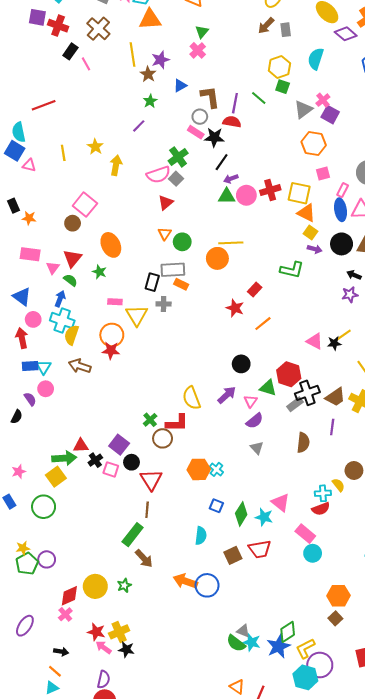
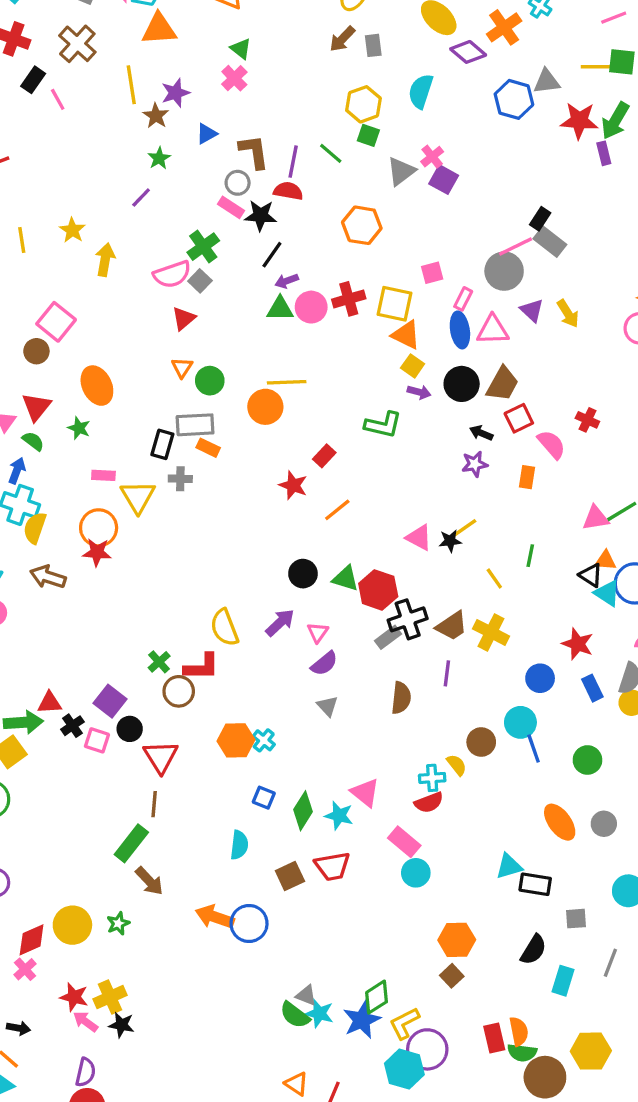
green triangle: (202, 32) -> (241, 49), turned -32
orange hexagon: (314, 144) -> (362, 225), moved
green triangle: (268, 388) -> (345, 578), moved

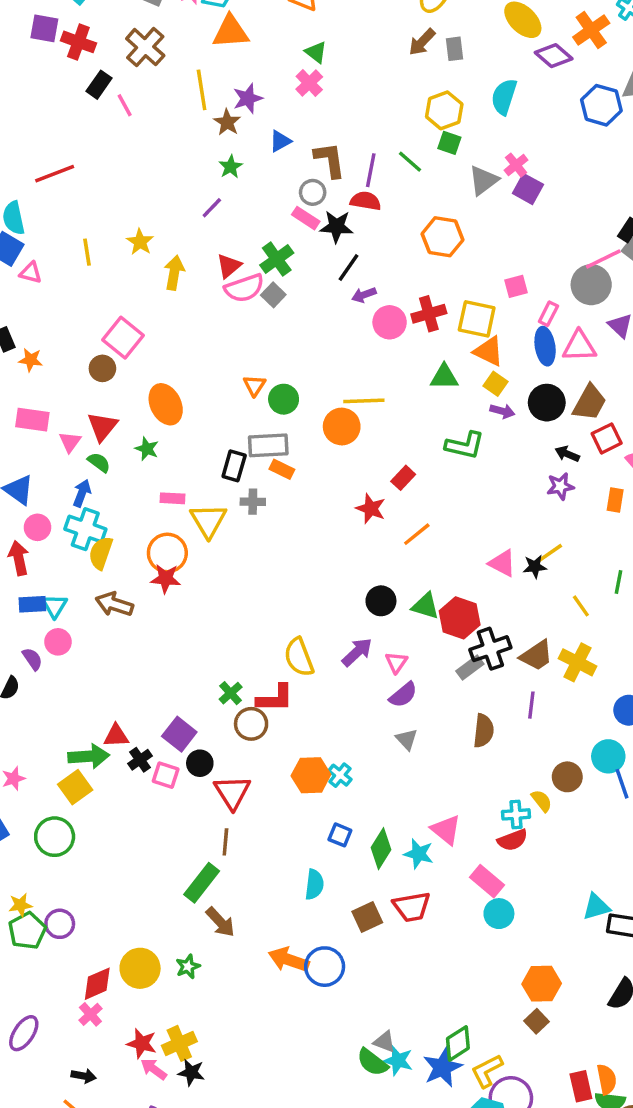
green triangle: (280, 309) -> (444, 377), moved
red triangle: (184, 319) -> (229, 266), moved

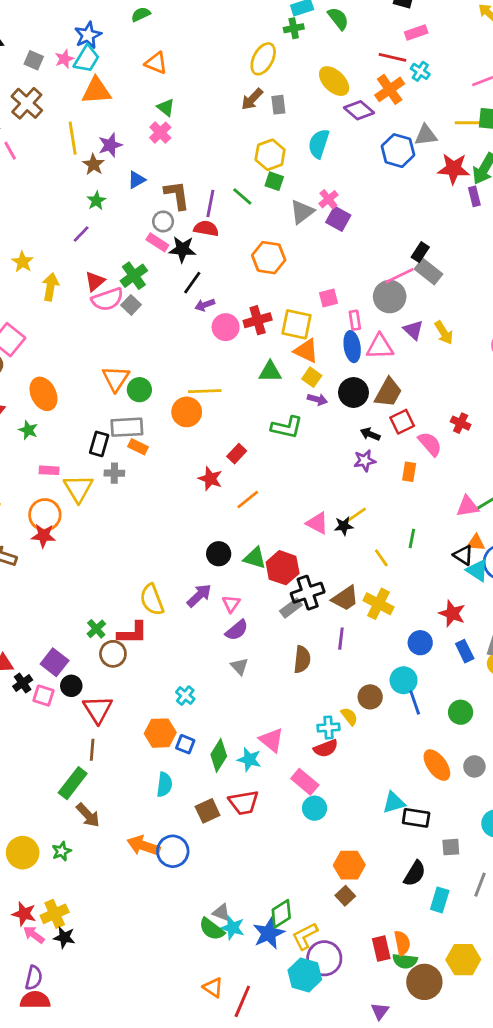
pink rectangle: (548, 314) -> (355, 320), turned -36
orange triangle: (255, 385) -> (116, 379), size x1.5
orange hexagon: (311, 775) -> (160, 733), moved

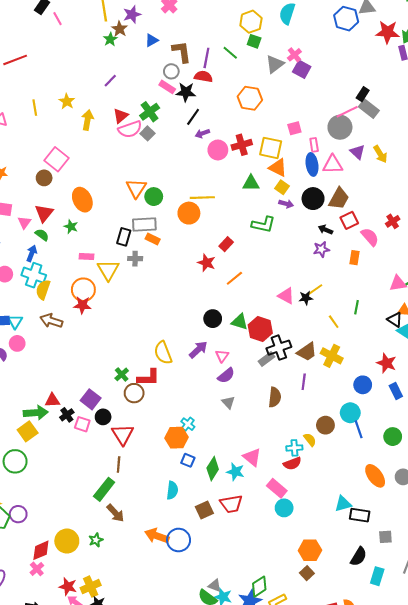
green star: (96, 201) -> (110, 39), moved
red cross: (461, 423) -> (393, 221), turned 32
orange hexagon: (160, 733) -> (176, 438), moved

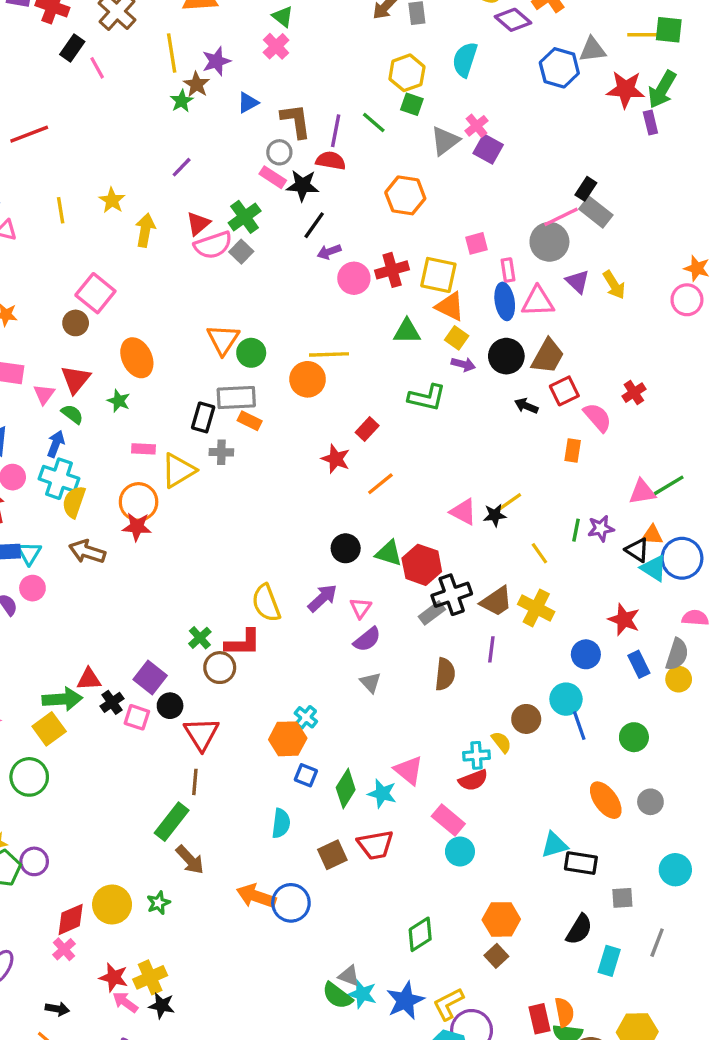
purple star: (321, 249) -> (601, 528), moved
yellow triangle: (108, 270) -> (178, 470), turned 30
green diamond: (259, 587) -> (420, 934), moved

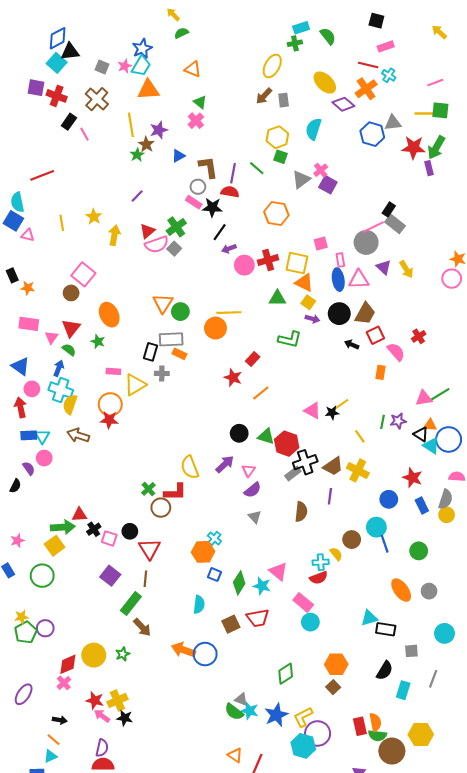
purple square: (150, 678) -> (110, 576), moved

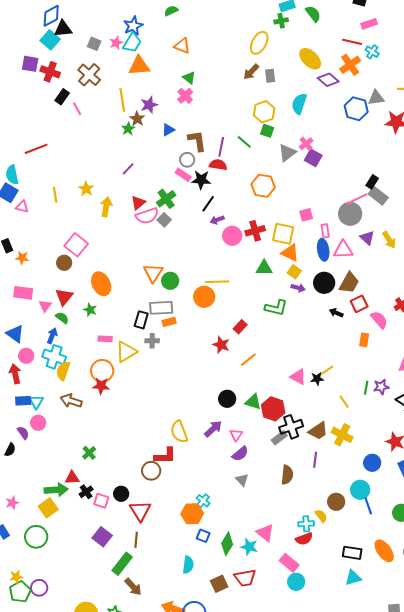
orange rectangle: (179, 354) -> (169, 322), turned -40
green cross: (148, 489) -> (89, 453), moved
black rectangle: (386, 629) -> (352, 553), moved

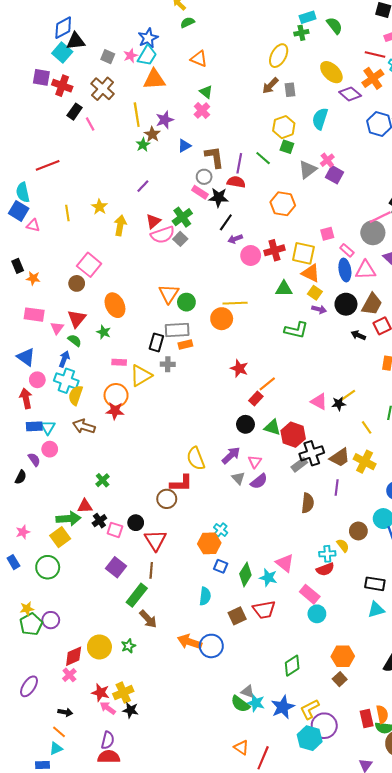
pink rectangle: (325, 231) -> (347, 250), turned -40
red rectangle: (240, 327) -> (256, 398), moved
gray triangle: (242, 480) -> (238, 478), moved

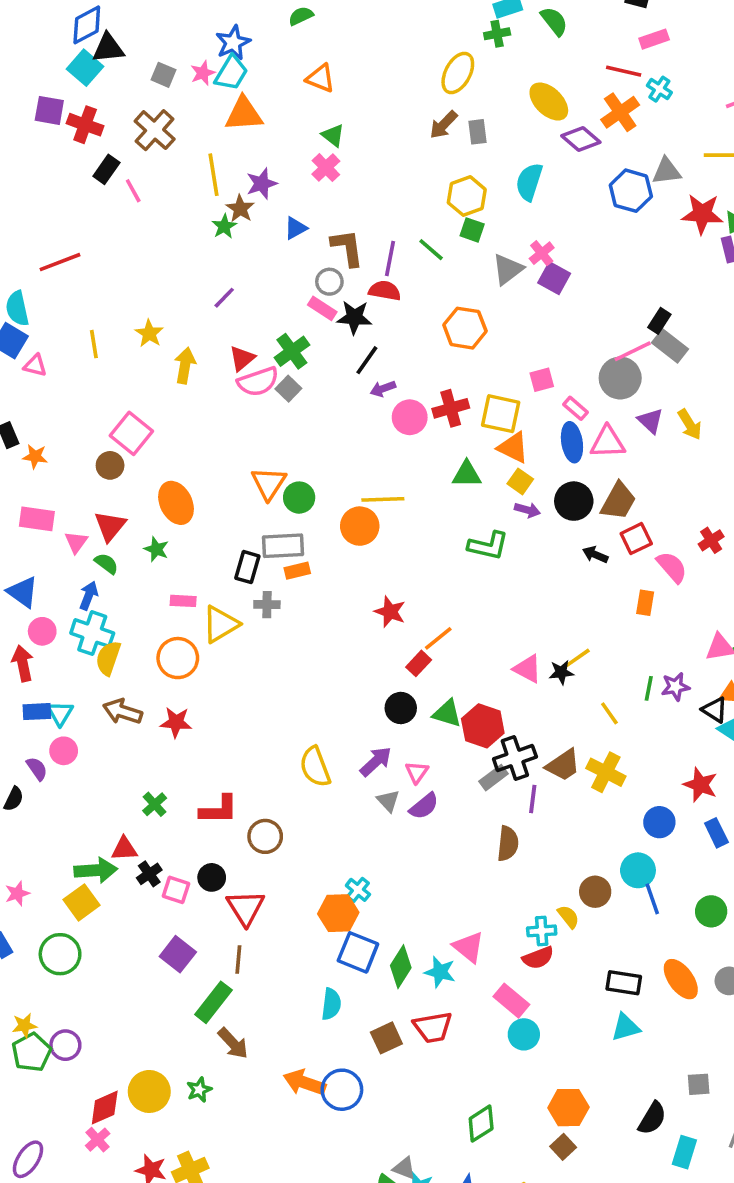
red star: (115, 411) -> (176, 722), moved
red L-shape: (181, 483) -> (219, 810), moved
purple line: (337, 487) -> (533, 799), moved
blue square: (221, 566) -> (358, 952), size x1.6

